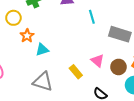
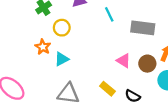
yellow circle: (13, 18) -> (62, 28), moved
yellow rectangle: (76, 72) -> (107, 89), moved

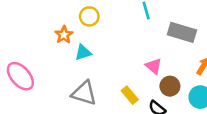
brown circle: (147, 64) -> (170, 86), moved

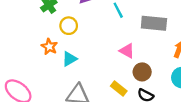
pink triangle: (154, 66) -> (127, 51), moved
brown circle: (170, 86) -> (142, 72), moved

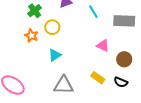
orange star: (49, 47) -> (31, 36), moved
brown circle: (142, 72) -> (124, 59), moved

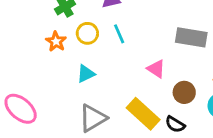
cyan line: (93, 12) -> (119, 34), moved
yellow rectangle: (98, 78) -> (143, 114), size x1.6
gray triangle: (64, 85) -> (93, 118), turned -40

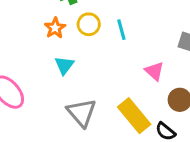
cyan triangle: (86, 74) -> (64, 65), moved, turned -36
gray triangle: (93, 118) -> (82, 113), turned -48

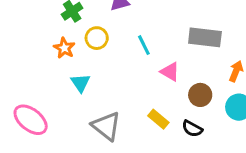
cyan line: (121, 30) -> (144, 45), moved
yellow rectangle: (134, 116) -> (158, 119), size x0.6

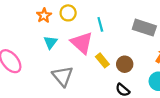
pink triangle: (170, 72) -> (82, 43), moved, size x1.6
brown circle: (200, 95) -> (125, 64), moved
yellow rectangle: (158, 119) -> (102, 60), moved

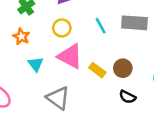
yellow circle: (68, 13) -> (62, 28), moved
cyan line: (100, 24) -> (101, 26), moved

